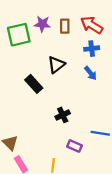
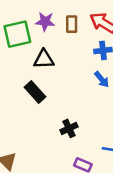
black triangle: (56, 65) -> (44, 59), moved, turned 36

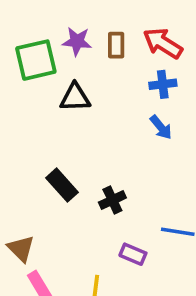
black rectangle: (35, 92) -> (62, 185), moved

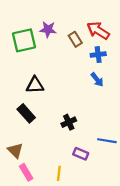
brown rectangle: (116, 45) -> (75, 39), moved, turned -32
black triangle: (75, 97) -> (35, 85), moved
black rectangle: (62, 185) -> (26, 113), moved

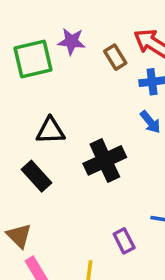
black cross: (69, 122) -> (105, 160), moved, size x1.6
purple rectangle: (81, 154) -> (124, 241), turned 40

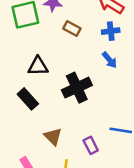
brown rectangle: (115, 57) -> (72, 29), moved, turned -30
brown triangle: (19, 236) -> (53, 137), moved

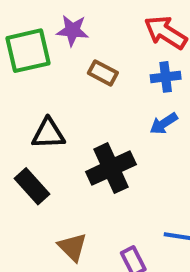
blue arrow: (109, 60) -> (164, 124), turned 96

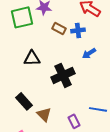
blue cross: (166, 77) -> (78, 30), moved
black rectangle: (32, 186) -> (24, 101), moved

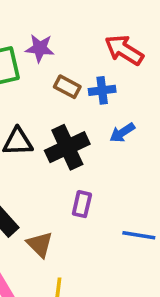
black cross: (63, 75) -> (67, 147), moved
purple rectangle: (74, 121) -> (82, 204), moved, turned 40

